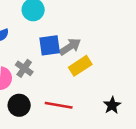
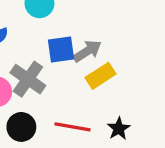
gray cross: (24, 68) -> (28, 79), size x1.5
black star: (112, 105) -> (119, 129), moved

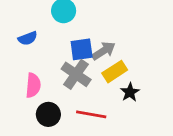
gray cross: (28, 79) -> (76, 74), moved
black star: (119, 129) -> (130, 92), moved

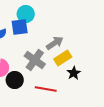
blue square: (82, 49) -> (20, 27), moved
black circle: (48, 114) -> (15, 80), moved

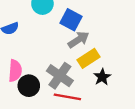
blue square: (20, 27) -> (71, 20), moved, turned 36
gray cross: (35, 60) -> (60, 76), moved

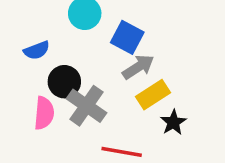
gray cross: (60, 76) -> (87, 106), moved
black circle: (29, 86) -> (64, 82), moved

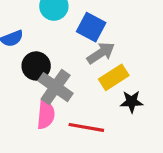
pink semicircle: (44, 113) -> (46, 115), moved
black star: (173, 122) -> (132, 102), turned 30

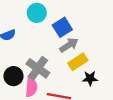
blue square: (91, 27) -> (62, 27), turned 30
black circle: (36, 66) -> (13, 76), moved

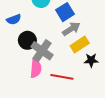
black circle: (13, 76) -> (27, 40), moved

